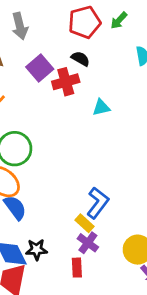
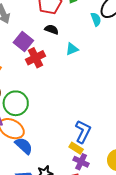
red cross: (66, 82) -> (36, 58), moved
cyan triangle: (101, 107) -> (72, 49), moved

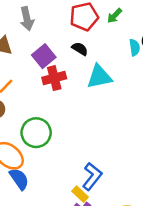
cyan triangle: (72, 49) -> (99, 77), size x1.6
green circle: (16, 103) -> (36, 133), moved

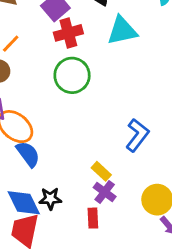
green circle: (36, 133) -> (72, 75), moved
blue L-shape: (92, 176) -> (137, 135), moved

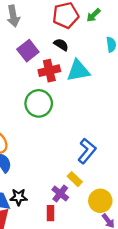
red cross: (68, 33) -> (49, 71), moved
yellow rectangle: (101, 171) -> (75, 179), moved

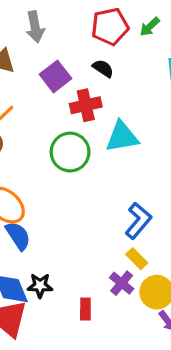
cyan triangle: (78, 71) -> (122, 137), moved
yellow rectangle: (75, 179) -> (137, 259), moved
purple cross: (60, 193) -> (122, 283), moved

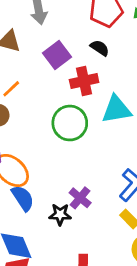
purple cross: (122, 283) -> (80, 198), moved
black star: (40, 286) -> (60, 214), moved

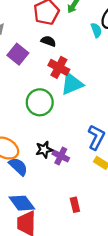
red cross: (84, 81) -> (59, 67), moved, turned -36
black star: (60, 214) -> (44, 150), moved

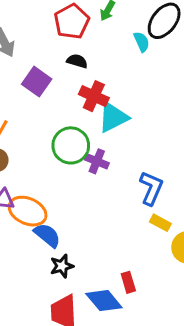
black star: (44, 150) -> (62, 266), moved
purple cross: (61, 156) -> (97, 161), moved
blue diamond: (22, 203) -> (104, 301), moved

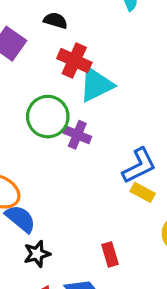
blue L-shape: (151, 188) -> (139, 166), turned 40
yellow rectangle: (160, 223) -> (143, 192), moved
red rectangle: (128, 282) -> (110, 254), moved

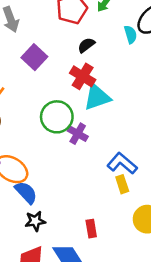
black semicircle: (55, 20) -> (86, 45), moved, turned -60
blue L-shape: (139, 166) -> (122, 163), turned -120
yellow rectangle: (143, 192) -> (122, 184), turned 36

